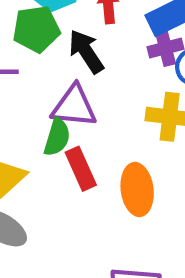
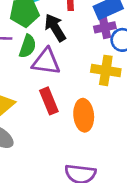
green semicircle: (57, 137) -> (28, 46), moved

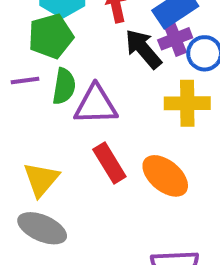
black arrow: (55, 28) -> (143, 49), moved
orange ellipse: (84, 115) -> (165, 176), turned -36

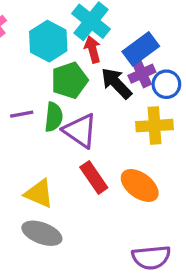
green pentagon: (51, 36) -> (69, 80), moved
purple triangle: (96, 105) -> (80, 131), turned 39
yellow triangle: (41, 179) -> (39, 194), turned -44

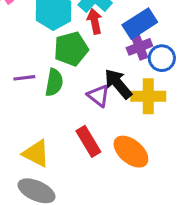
black arrow: (116, 83) -> (118, 84), moved
purple triangle: (80, 131) -> (98, 96), moved, size x0.7

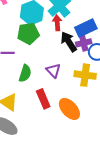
green pentagon: (71, 49) -> (28, 33), moved
green semicircle: (54, 82) -> (25, 73), moved
black arrow: (118, 84) -> (69, 42), moved

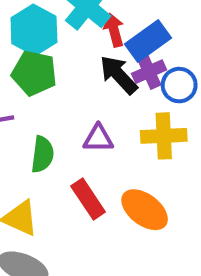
red arrow: (57, 23) -> (114, 30), moved
green pentagon: (28, 33) -> (34, 73), turned 30
purple triangle: (53, 71) -> (98, 138), turned -35

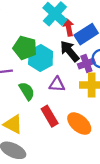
cyan hexagon: (34, 30) -> (41, 58), moved
purple cross: (149, 72) -> (86, 64), moved
green semicircle: (42, 154) -> (27, 91), turned -42

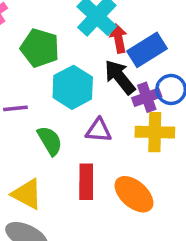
green pentagon: (25, 48) -> (40, 48), moved
red rectangle: (50, 116) -> (86, 182), turned 30

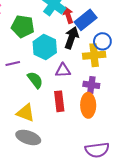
black arrow: (120, 77) -> (72, 38), turned 65
purple cross: (147, 97) -> (91, 85), moved, turned 35
yellow cross: (155, 132) -> (94, 55), moved
orange ellipse: (134, 194) -> (88, 105), turned 55

